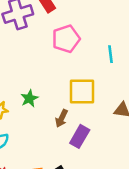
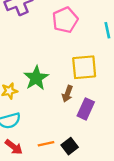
green star: (29, 98) -> (36, 78), size x1.5

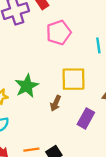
purple rectangle: (86, 109) -> (86, 118), moved

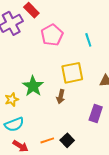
purple rectangle: (86, 118) -> (96, 114), moved

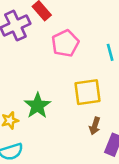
brown arrow: (61, 97) -> (95, 126), moved

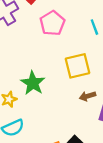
brown arrow: (95, 126) -> (87, 96), turned 63

